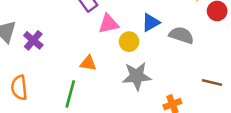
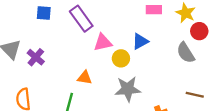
gray semicircle: (181, 35) -> (186, 53), moved, turned -140

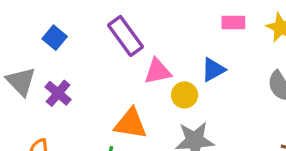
blue square: (44, 13) -> (55, 38), moved, turned 35
orange triangle: (85, 78) -> (131, 124), size x1.5

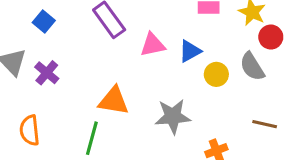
pink triangle: (158, 71) -> (153, 45), moved
yellow circle: (185, 95) -> (216, 74), moved

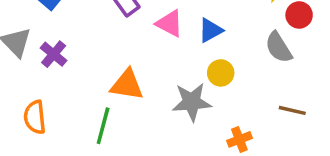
pink triangle: (153, 45) -> (170, 23), turned 40
yellow circle: (216, 74) -> (221, 73), moved

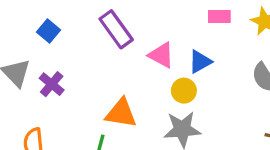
yellow circle: (221, 73) -> (184, 91), moved

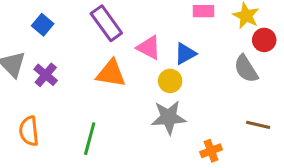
orange triangle: (121, 113) -> (111, 73), moved

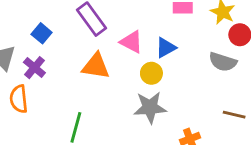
blue square: (43, 25) -> (42, 33), moved
gray semicircle: (246, 69) -> (223, 62), turned -40
orange semicircle: (29, 131) -> (19, 99), moved

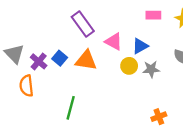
blue square: (42, 33) -> (60, 58), moved
gray star: (150, 107) -> (151, 69), moved, size x0.7

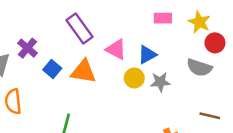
purple cross: (39, 61) -> (28, 48), moved

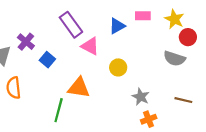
pink triangle: (116, 49) -> (90, 46), moved
blue triangle: (147, 55) -> (117, 26), moved
orange triangle: (83, 72) -> (79, 88), moved
gray star: (160, 82) -> (141, 97), moved, turned 30

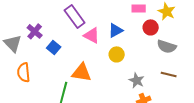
blue triangle: (117, 26) -> (116, 30), moved
red circle: (188, 37) -> (151, 27), moved
brown line: (183, 100) -> (169, 74), moved

